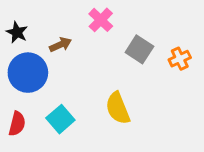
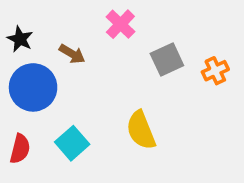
brown arrow: (60, 45) -> (72, 54), turned 55
gray square: (139, 49) -> (167, 60), turned 32

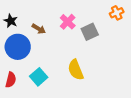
pink cross: (120, 24) -> (68, 22), moved
orange cross: (215, 71) -> (117, 13), moved

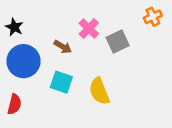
brown arrow: (39, 29) -> (63, 47), moved
cyan square: (39, 77) -> (61, 82), moved, turned -30

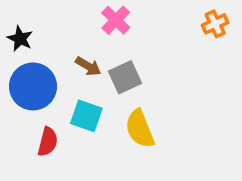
pink cross: (89, 28) -> (116, 20), moved
gray square: (118, 42) -> (125, 77), moved
red semicircle: (14, 104) -> (48, 142), moved

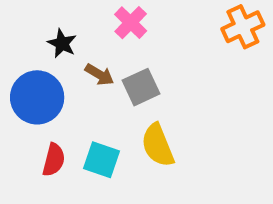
orange cross: (215, 24) -> (243, 27), size x1.4
black star: (20, 39) -> (62, 43), moved
cyan square: (86, 116) -> (102, 160), moved

